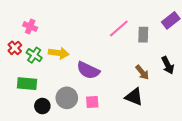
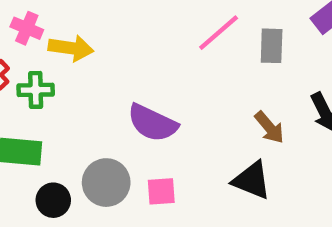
yellow arrow: (59, 53) -> (71, 48), moved
green cross: (34, 55) -> (36, 90), turned -35

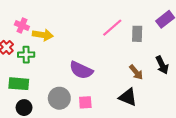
black circle: (53, 200) -> (24, 108), moved

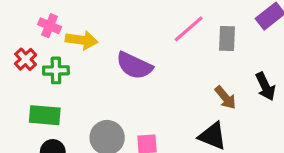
purple semicircle: (81, 70) -> (134, 66), moved

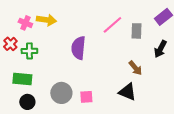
yellow arrow: (82, 40) -> (46, 20), moved
purple semicircle: (134, 66) -> (78, 48), turned 70
black arrow: (265, 86) -> (160, 49), moved, turned 54

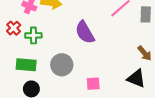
purple semicircle: (78, 48) -> (85, 32), turned -35
gray circle: (61, 93) -> (62, 65), moved

